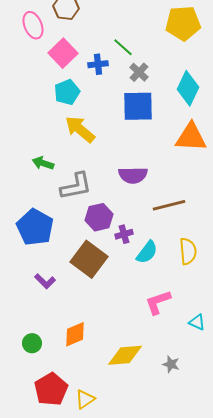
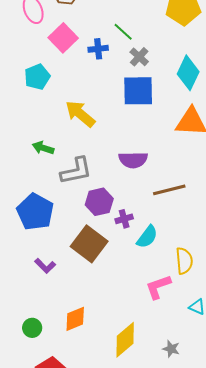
cyan pentagon: (67, 92) -> (37, 77), moved
yellow semicircle: (188, 251) -> (184, 261), moved
yellow diamond: (125, 355) -> (125, 340), turned -36

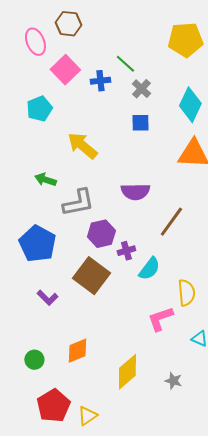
blue square: (138, 91) -> (140, 123), size x0.6
brown line: (169, 190) -> (171, 222), turned -40

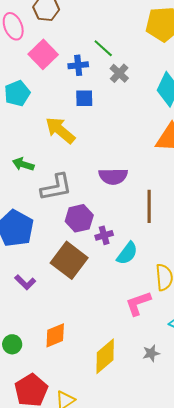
blue square: (140, 123) -> (84, 98), moved
brown line: (171, 222) -> (149, 206), turned -36
gray star: (173, 381) -> (151, 353), moved, turned -30

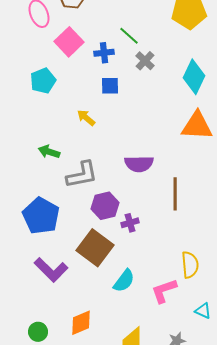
yellow arrow: (60, 130) -> (86, 118), size x0.6
cyan semicircle: (127, 253) -> (124, 281), moved
purple L-shape: (25, 282) -> (51, 270), size x1.6

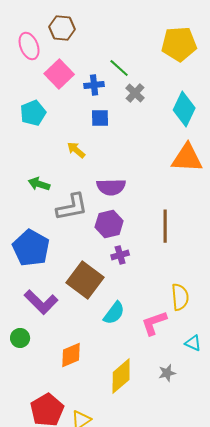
purple semicircle: (139, 164) -> (111, 187), moved
purple hexagon: (105, 206) -> (109, 224), moved
green circle: (38, 332) -> (20, 338), moved

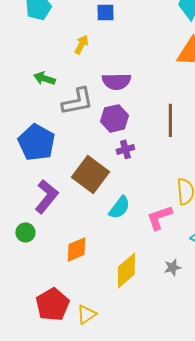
yellow arrow: (76, 150) -> (81, 44), turned 78
purple L-shape: (41, 302) -> (46, 196), turned -96

